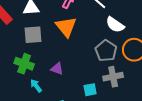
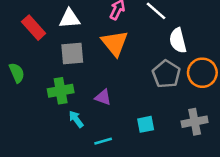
white semicircle: (115, 25) -> (178, 41), turned 42
green cross: (24, 64) -> (61, 91), turned -30
gray cross: (113, 77) -> (195, 122), moved

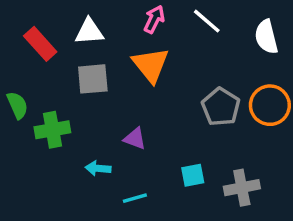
white semicircle: (178, 41) -> (266, 37), moved
green cross: (61, 91) -> (52, 130), moved
cyan arrow: (76, 119) -> (98, 168), turned -48
gray cross: (195, 122) -> (242, 188), moved

